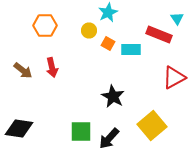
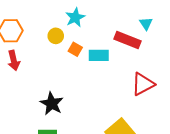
red arrow: (52, 68) -> (14, 60), moved
black star: (113, 96) -> (52, 104), moved

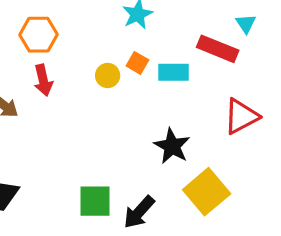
yellow circle: (56, 36) -> (108, 75), moved
black star: (52, 104) -> (172, 146), moved

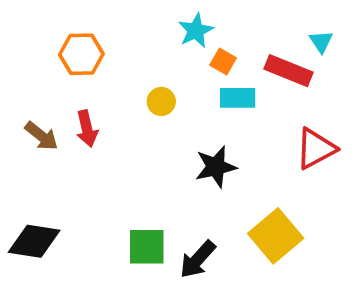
orange square: (137, 63) -> (223, 61), moved
red arrow: (43, 80) -> (87, 129), moved
black star: (172, 146) -> (216, 167), moved, turned 30

